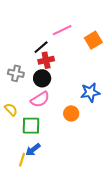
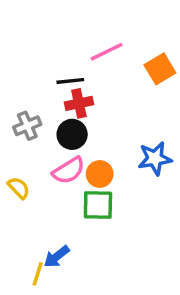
black line: (41, 47) -> (70, 81), turned 35
gray cross: (16, 73) -> (27, 126), turned -35
orange circle: (71, 113) -> (100, 174), moved
green square: (31, 126) -> (98, 205), moved

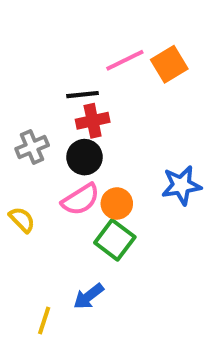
orange square: (160, 69) -> (169, 64), moved
green square: (98, 205) -> (115, 240), turned 36
blue arrow: (57, 257) -> (89, 296), moved

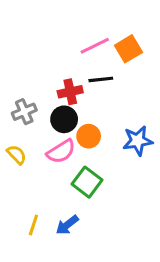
black line: (82, 95) -> (101, 79), moved
orange circle: (117, 204) -> (89, 136), moved
yellow semicircle: (22, 220) -> (17, 155), moved
yellow line: (44, 321) -> (33, 225), moved

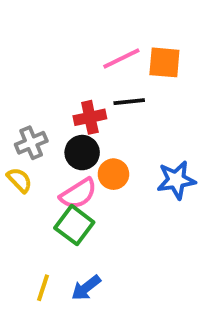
orange square: (128, 49) -> (164, 62), turned 36
yellow semicircle: (17, 155) -> (19, 180), moved
green square: (87, 182) -> (74, 225), moved

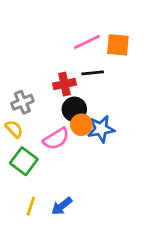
black circle: (82, 153) -> (74, 109), moved
blue star: (176, 180) -> (101, 129), moved
green square: (74, 225) -> (24, 161), moved

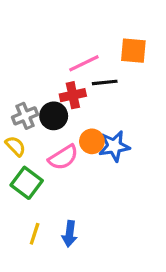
pink line: (87, 42) -> (84, 63), moved
black circle: (74, 109) -> (54, 116), moved
blue arrow: (62, 206) -> (70, 234), turned -45

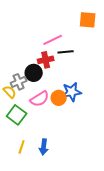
orange square: (133, 51) -> (88, 20), moved
gray cross: (25, 116) -> (19, 82), moved
orange circle: (92, 141) -> (59, 98), moved

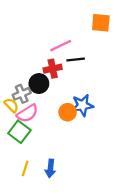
pink semicircle: (40, 99) -> (27, 113), moved

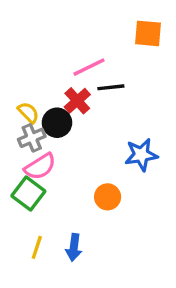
red cross: (53, 69) -> (77, 101), turned -30
yellow semicircle: (11, 105) -> (28, 113), moved
blue star: (82, 105) -> (141, 155), moved
orange circle: (68, 112) -> (108, 197), moved

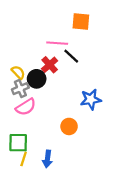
orange square: (148, 33) -> (81, 21), moved
pink line: (89, 67) -> (57, 43), turned 30
black line: (111, 87) -> (71, 56), turned 49
green square: (28, 193) -> (18, 143), moved, turned -36

